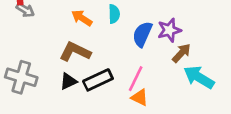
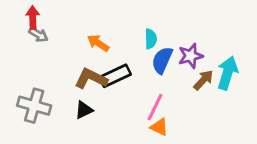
cyan semicircle: (114, 14) -> (151, 39), moved
cyan arrow: (199, 77) -> (228, 73), moved, turned 76
black rectangle: (98, 80) -> (115, 76), moved

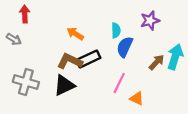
gray arrow: (38, 35) -> (14, 39), moved
purple star: (191, 56) -> (150, 21), moved
black triangle: (84, 110) -> (64, 85), size x1.5
orange triangle: (159, 127) -> (137, 98), moved

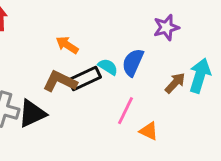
cyan semicircle: (116, 30) -> (108, 67), moved, turned -56
black triangle: (64, 85) -> (32, 113), moved

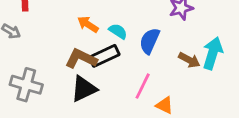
cyan semicircle: (108, 67) -> (118, 31), moved
brown arrow: (175, 83) -> (189, 60), turned 75
black triangle: (32, 113) -> (84, 89), moved

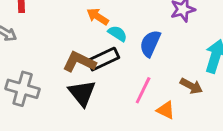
orange arrow: (88, 24) -> (98, 17), moved
brown arrow: (189, 60) -> (191, 86), moved
black triangle: (84, 89) -> (82, 93), turned -44

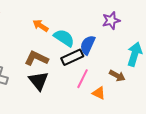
orange arrow: (98, 17) -> (41, 26), moved
cyan semicircle: (118, 34) -> (64, 38), size x1.5
black rectangle: (103, 59) -> (72, 57), moved

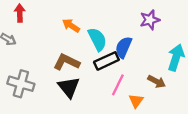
cyan semicircle: (64, 38) -> (97, 39), turned 30
orange triangle: (99, 93) -> (136, 101), turned 40

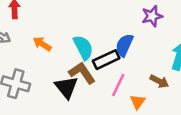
orange arrow: (71, 26) -> (42, 44), moved
cyan semicircle: (97, 39) -> (83, 48), moved
brown L-shape: (67, 62) -> (82, 73), moved, turned 30

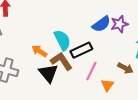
purple star: (152, 16) -> (119, 24), moved
orange arrow: (42, 44) -> (39, 51), moved
blue semicircle: (124, 45) -> (101, 24), moved, turned -150

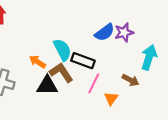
black rectangle: (81, 50) -> (83, 61), turned 45
black triangle: (48, 73) -> (47, 85), turned -50

